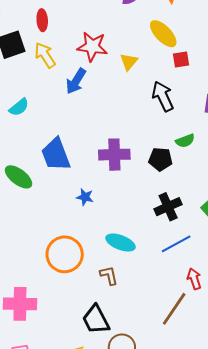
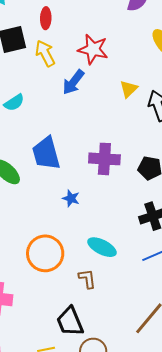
yellow triangle: (129, 62) -> (129, 89), moved

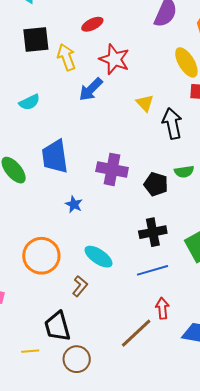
red ellipse: (46, 18) -> (92, 24), moved, turned 55
yellow triangle: (129, 89) -> (145, 103), turned -36
brown L-shape: (87, 279) -> (80, 286), turned 40

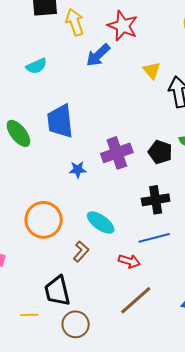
purple cross: (112, 169) -> (117, 153), moved, turned -32
blue star: (74, 204) -> (78, 170), turned -30
red arrow: (162, 308) -> (129, 261), moved, turned 110

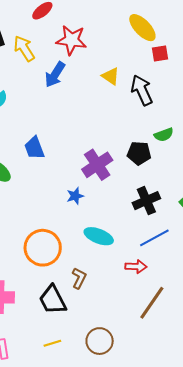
blue trapezoid: (60, 121) -> (34, 148), size x0.7
blue star: (78, 170) -> (75, 196), moved
brown L-shape: (81, 251) -> (79, 278), moved
black trapezoid: (57, 291) -> (53, 300), moved

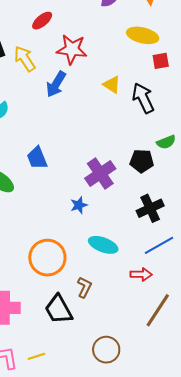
yellow ellipse: (142, 28) -> (143, 35), turned -32
yellow line: (52, 343) -> (36, 356), moved

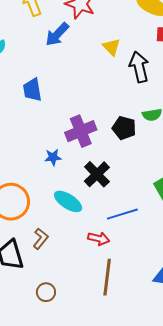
blue trapezoid: (37, 158) -> (32, 90), moved
black cross: (150, 208) -> (97, 174), moved, turned -32
brown line: (158, 310) -> (107, 277), turned -39
brown circle: (106, 350) -> (46, 292), moved, size x0.7

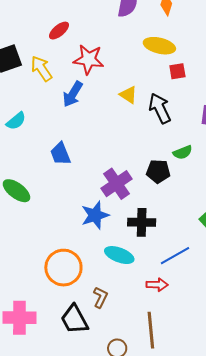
blue star: (53, 157) -> (95, 215), size x1.6
black cross: (97, 174) -> (142, 222), turned -32
brown line: (107, 277) -> (151, 330), moved

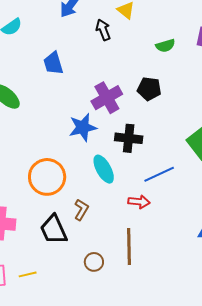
black arrow: (160, 108) -> (103, 30), moved, size x0.7
green semicircle: (183, 152) -> (165, 46), moved
cyan ellipse: (119, 255) -> (104, 169), turned 36

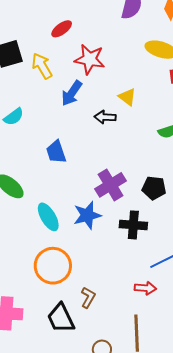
black arrow: (103, 30) -> (105, 117), turned -65
black pentagon: (149, 89) -> (154, 188), moved
cyan ellipse: (104, 169) -> (48, 217), moved

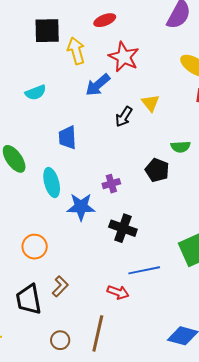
black arrow: (105, 117) -> (124, 117), turned -75
purple cross: (110, 185) -> (111, 184), size x0.6
black pentagon: (154, 188) -> (157, 170), moved
cyan ellipse: (48, 217) -> (52, 183), moved
orange circle: (53, 266) -> (35, 247), size x0.7

